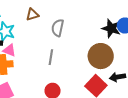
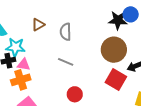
gray line: (51, 57) -> (66, 62), turned -63

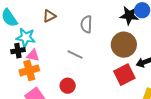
gray semicircle: (66, 32) -> (86, 24), moved
red square: (116, 80) -> (124, 75), turned 30
red circle: (75, 94) -> (68, 86), moved

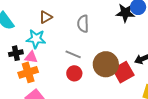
cyan star: (26, 37) -> (36, 39), moved
brown circle: (124, 45) -> (106, 64), moved
red circle: (68, 86) -> (74, 73), moved

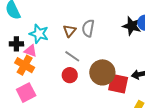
brown triangle: (46, 17) -> (70, 31), moved, turned -32
orange cross: (28, 72) -> (25, 65), turned 36
red square: (123, 72) -> (118, 84), turned 30

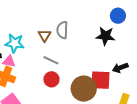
black star: (132, 26) -> (105, 36), moved
brown circle: (102, 72) -> (84, 89), moved

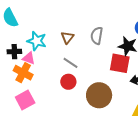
gray semicircle: (62, 30) -> (97, 36), moved
red square: (101, 80) -> (120, 63), moved

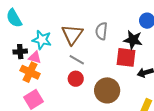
brown triangle: (67, 37) -> (72, 34), size x1.6

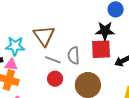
gray semicircle: (101, 31) -> (74, 55), moved

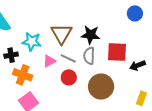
black star: (105, 31) -> (91, 35), moved
pink triangle: (11, 65) -> (49, 61), moved, turned -40

